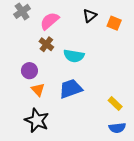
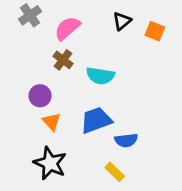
yellow rectangle: (115, 103) -> (115, 172), moved
blue semicircle: (117, 128) -> (126, 140), moved

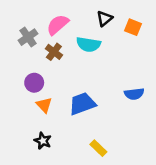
gray cross: (30, 15) -> (28, 37), moved
cyan semicircle: (100, 76) -> (88, 44), moved
blue semicircle: (126, 140) -> (134, 94), moved
black star: (50, 163) -> (43, 141), size x0.6

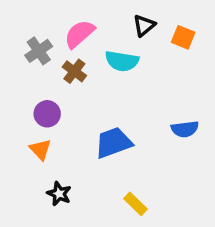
orange triangle: (44, 105) -> (40, 149), moved

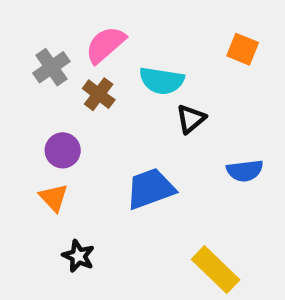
black triangle: (144, 25) -> (191, 119), moved
yellow rectangle: (136, 204) -> (216, 270), moved, size x1.5

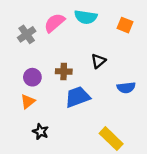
cyan semicircle: (162, 81) -> (86, 17), moved
brown cross: (99, 94) -> (64, 71), moved, turned -35
orange triangle: (54, 198) -> (28, 102), turned 35

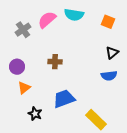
black triangle: (98, 61) -> (112, 53), moved
purple circle: (32, 77) -> (17, 67), moved
blue trapezoid: (78, 97) -> (64, 99), moved

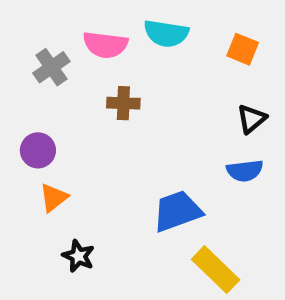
pink semicircle: (47, 20) -> (105, 45), turned -132
brown cross: (55, 62) -> (123, 103), moved
blue trapezoid: (64, 99) -> (177, 211), moved

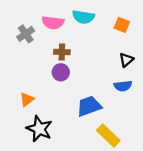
purple circle: (38, 150) -> (61, 72), moved
black star: (78, 256) -> (39, 129), size x1.6

